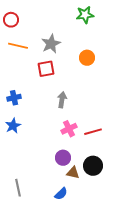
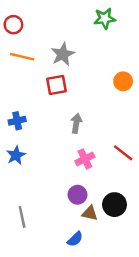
orange circle: (87, 58) -> (123, 81), moved
red line: (93, 132) -> (123, 153), moved, turned 54
gray line: (18, 188) -> (22, 217), moved

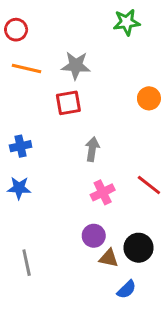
gray star: (63, 54) -> (76, 65), turned 30
blue star: (16, 155) -> (19, 188), turned 30
blue semicircle: (75, 239) -> (127, 289), moved

